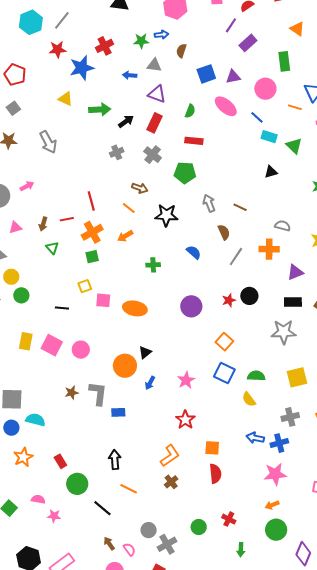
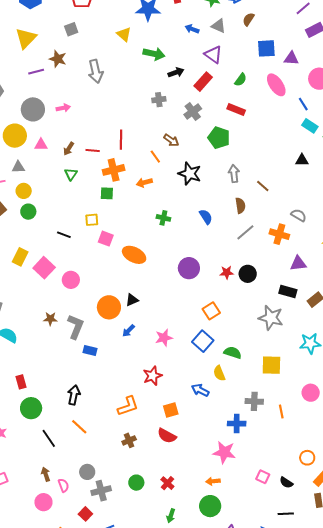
blue arrow: (255, 438) -> (200, 390), moved
orange square: (212, 448) -> (171, 410), turned -35
red semicircle: (215, 474) -> (167, 436), turned 108
brown cross: (171, 482) -> (129, 440), moved

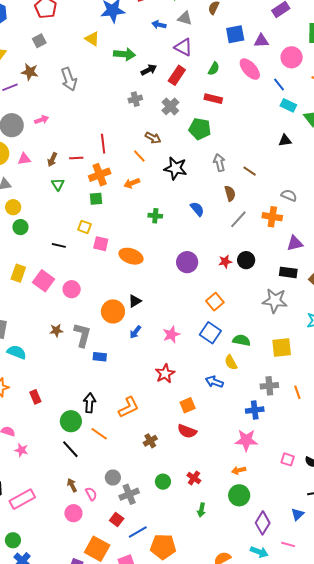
yellow square: (92, 220) -> (84, 227), turned 32
orange L-shape: (128, 406) -> (129, 407), moved
green circle: (31, 408) -> (71, 421), moved

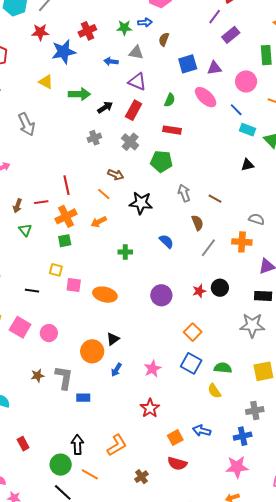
blue arrow: (214, 382) -> (202, 431), moved

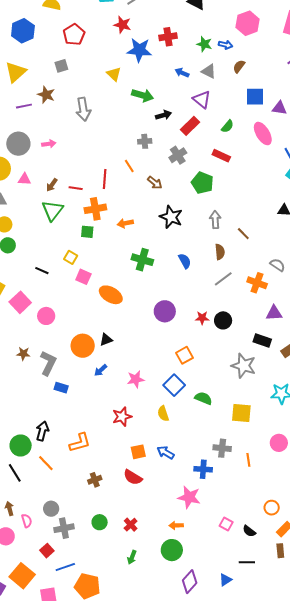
orange line: (104, 194) -> (129, 166), moved
green triangle: (25, 230) -> (52, 210), size x1.6
green cross: (125, 252) -> (142, 260), size x1.5
yellow semicircle: (214, 391) -> (163, 414), moved

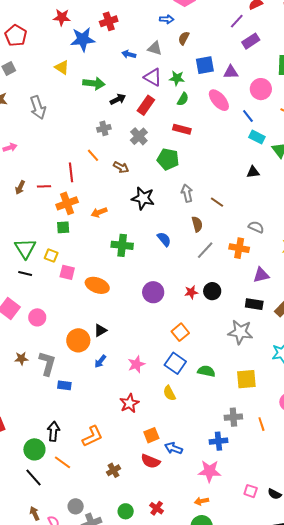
green star: (204, 44) -> (177, 78), moved
green triangle: (52, 210) -> (25, 248), moved
blue arrow: (165, 453) -> (173, 448), moved

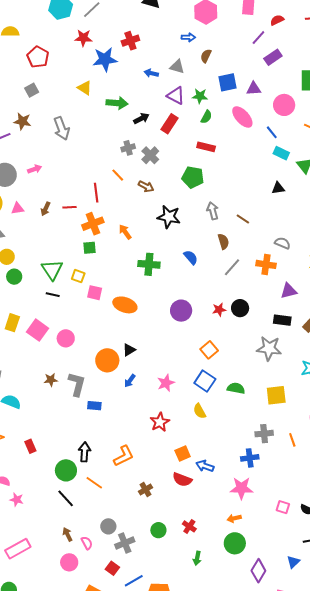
gray cross: (139, 136) -> (150, 155), moved
orange arrow: (99, 212) -> (125, 232), turned 77

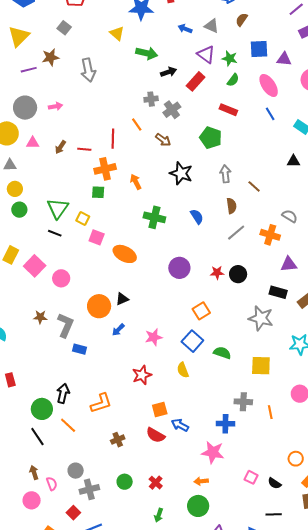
gray square: (32, 90) -> (64, 28), turned -32
brown star: (22, 121) -> (50, 57), turned -30
blue line: (272, 132) -> (270, 114), moved

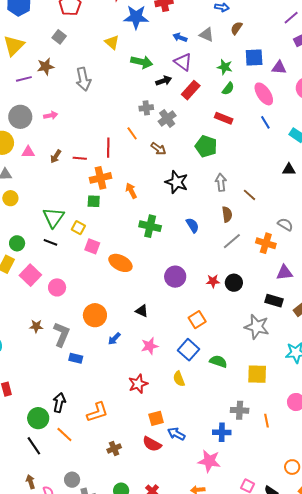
purple triangle: (206, 54) -> (183, 62), moved
green circle: (19, 210) -> (17, 243), moved
black triangle: (122, 299) -> (142, 311), moved, turned 48

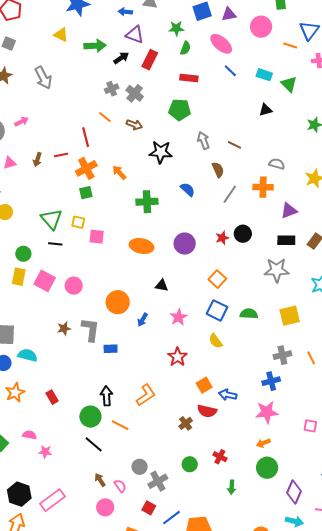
orange ellipse: (120, 263) -> (142, 246), moved
brown cross: (114, 448) -> (186, 423), moved

